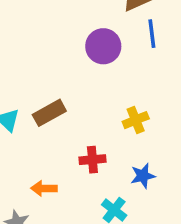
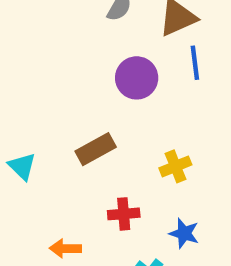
brown rectangle: (49, 113) -> (96, 149), moved
blue star: (143, 176) -> (184, 233), turned 30

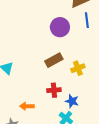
brown rectangle: (96, 149) -> (54, 60), moved
blue star: (184, 233) -> (72, 101), moved

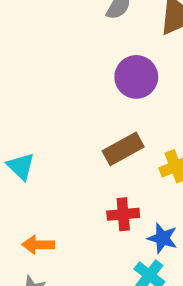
orange arrow: (27, 106) -> (38, 245), moved

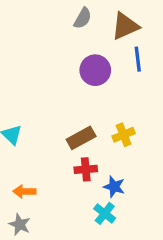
brown rectangle: (123, 149) -> (81, 138), moved

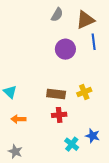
brown rectangle: (81, 138) -> (56, 94), turned 36
blue star: (114, 187) -> (93, 136), moved
orange arrow: (24, 191) -> (18, 119), moved

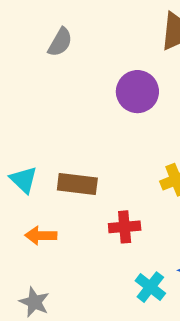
gray semicircle: (57, 15) -> (60, 42), moved
brown rectangle: (56, 94) -> (77, 184), moved

